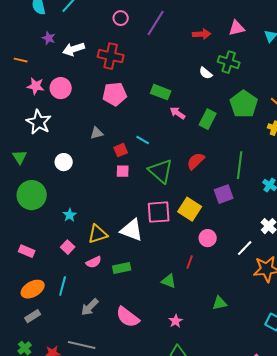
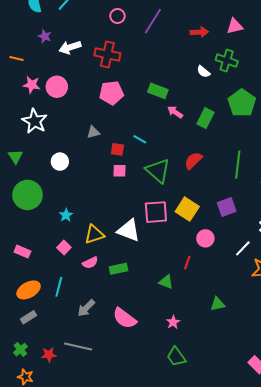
red square: (121, 150) -> (117, 149), turned 32
purple square: (224, 194) -> (227, 207), moved

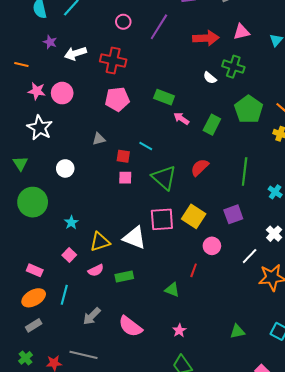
red arrow: (199, 32) -> (206, 38), size x1.4
pink rectangle: (22, 252) -> (35, 270), moved
green triangle: (218, 304) -> (237, 331), moved

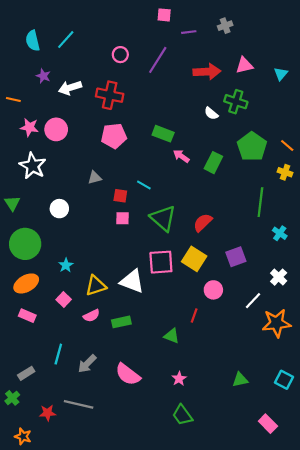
red semicircle: (200, 167) -> (203, 222), moved
green line: (245, 172) -> (260, 202), moved
cyan line: (64, 295) -> (58, 354), moved
orange ellipse: (34, 298) -> (26, 283), moved
green cross: (25, 358) -> (12, 398), moved

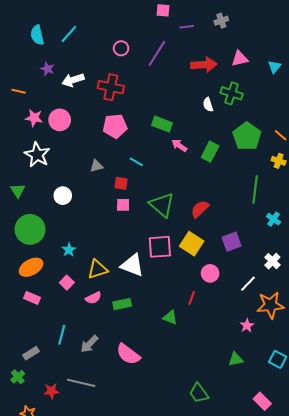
white semicircle: (211, 113) -> (208, 105), turned 32
cyan line: (144, 185) -> (136, 162), moved
pink star: (179, 379) -> (247, 326), moved
green trapezoid: (182, 415) -> (199, 393), moved

